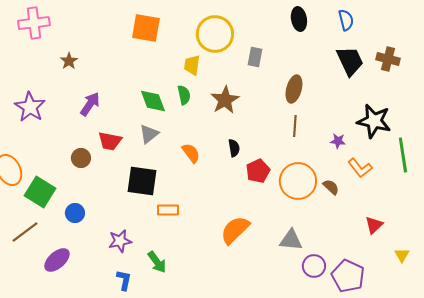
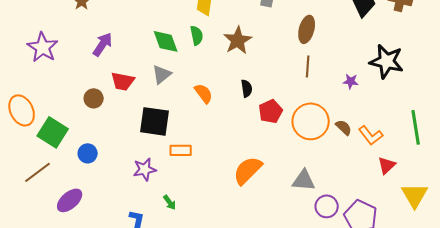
green line: (403, 155) -> (416, 127), moved
orange L-shape: (360, 168) -> (371, 135), moved
purple star: (120, 241) -> (145, 169), moved
yellow triangle: (402, 255) -> (415, 195), size x1.8
green arrow: (157, 262) -> (170, 202), size x0.7

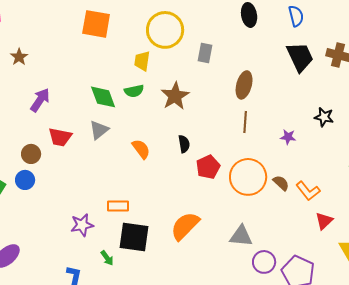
green semicircle: (197, 35) -> (134, 91), turned 90
black star: (387, 61) -> (324, 117), size x0.6
black square: (155, 121) -> (134, 237), moved
blue circle: (88, 153) -> (25, 180), moved

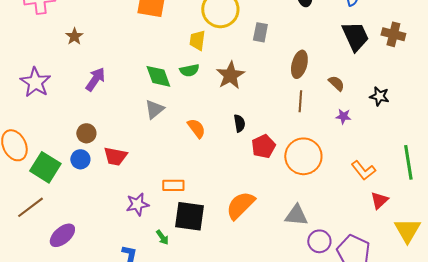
red trapezoid: (60, 137) -> (115, 156), moved
brown semicircle: (281, 183) -> (336, 83), moved

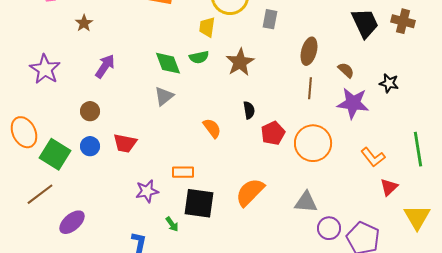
purple star: (343, 116) -> (353, 103), size x2.0
orange semicircle: (196, 128) -> (212, 128), moved
brown circle: (86, 133) -> (90, 111), moved

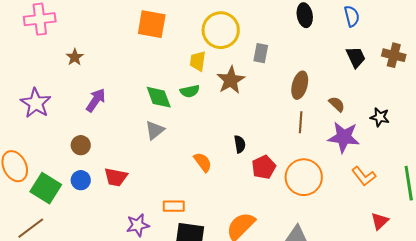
black trapezoid: (365, 23) -> (356, 57), size x0.7
brown star: (240, 62) -> (231, 80), moved
orange L-shape: (373, 157) -> (364, 176), moved

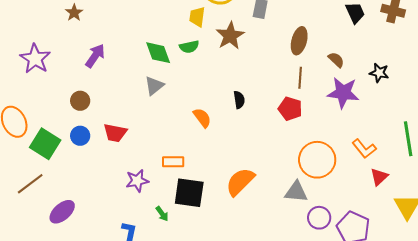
red pentagon: (264, 167) -> (290, 109), moved, turned -30
orange L-shape: (364, 176) -> (364, 149), moved
orange circle: (304, 177) -> (317, 160), moved

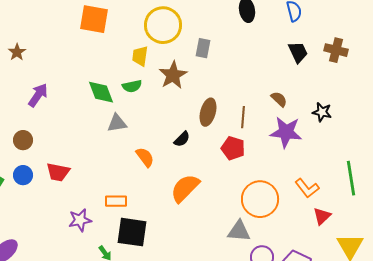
brown ellipse: (299, 41) -> (208, 112), moved
gray triangle: (154, 86) -> (117, 123), moved, turned 30
black semicircle: (239, 100) -> (182, 139), turned 54
orange semicircle: (240, 182) -> (185, 188), moved

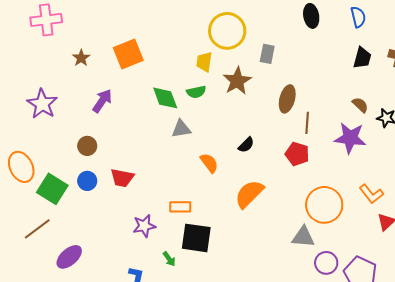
orange square: (94, 19) -> (128, 54), moved, turned -32
black trapezoid: (298, 52) -> (362, 58), turned 40
brown semicircle: (279, 99) -> (360, 105), moved
brown ellipse: (208, 112) -> (287, 99), moved

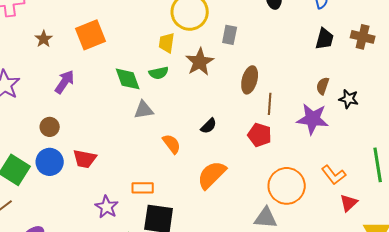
brown semicircle: (360, 105) -> (323, 86), turned -114
blue circle: (87, 181) -> (50, 162), size x1.4
purple star: (144, 226) -> (107, 207), turned -30

